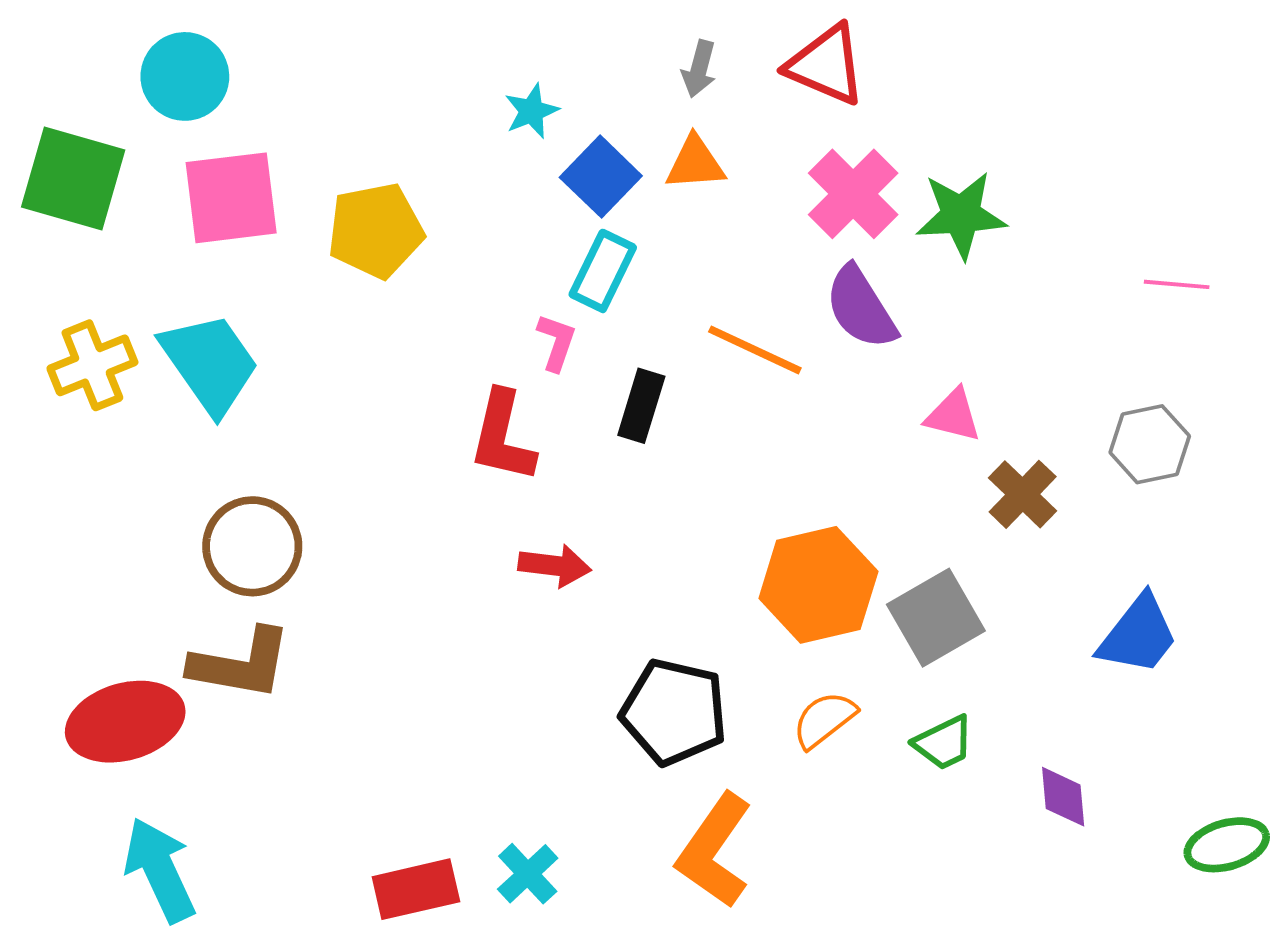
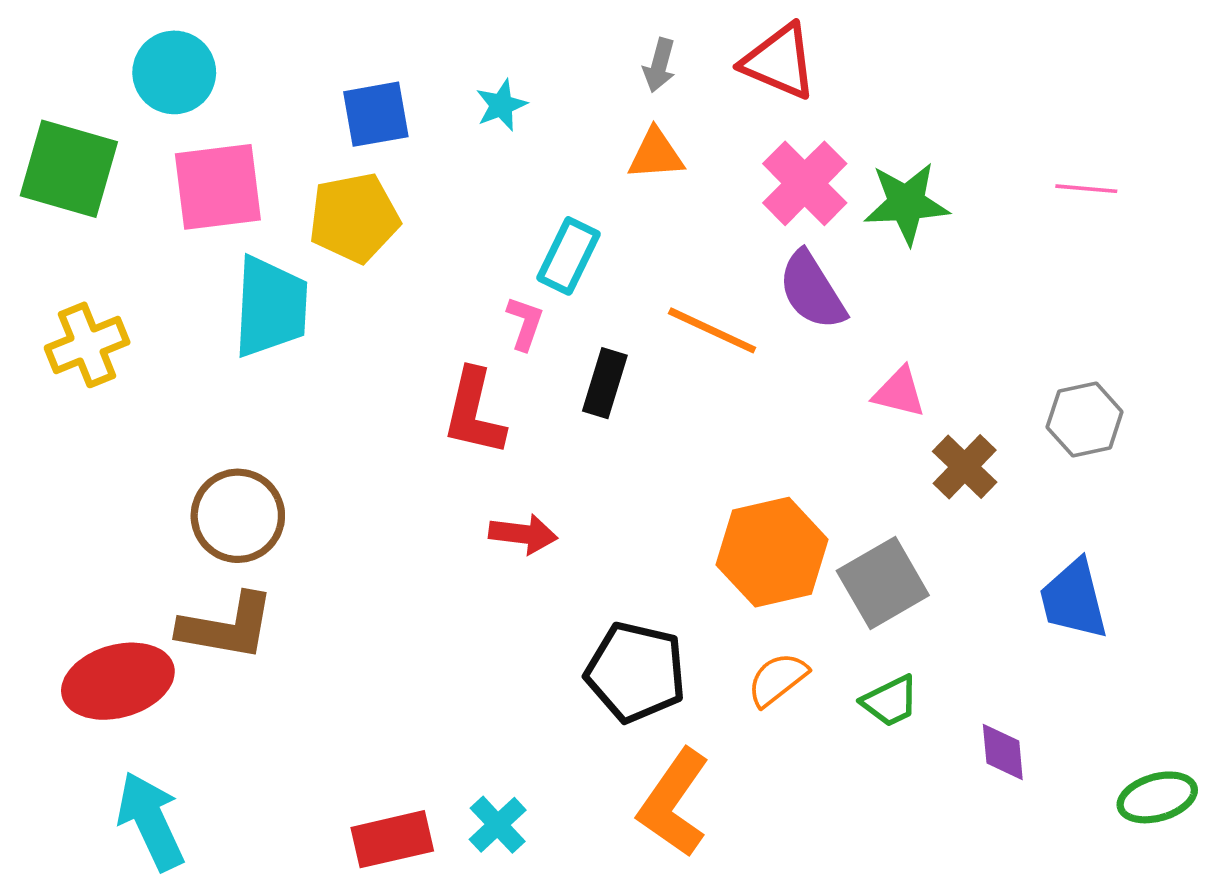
blue square: (601, 177) -> (376, 114), moved, turned 36
pink line: (1177, 284) -> (1086, 189), moved
cyan trapezoid: (210, 363) -> (271, 307), moved, turned 38
blue trapezoid: (1138, 635) -> (1074, 599), turned 128

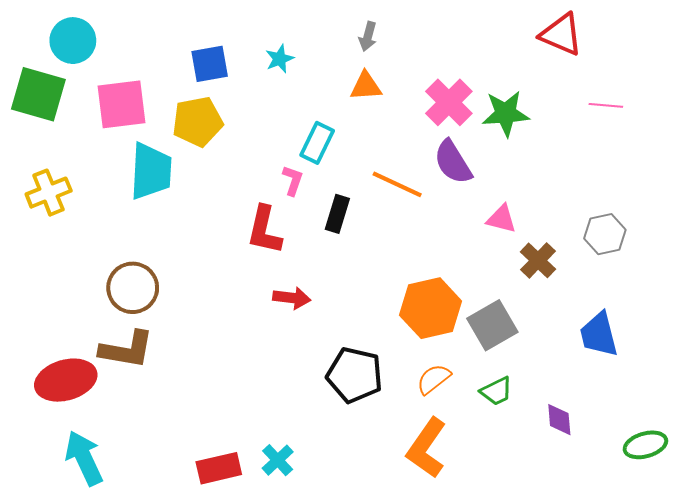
red triangle: (779, 62) -> (561, 34), moved
cyan circle: (174, 72) -> (73, 41), moved
orange L-shape: (674, 803) -> (427, 448), moved

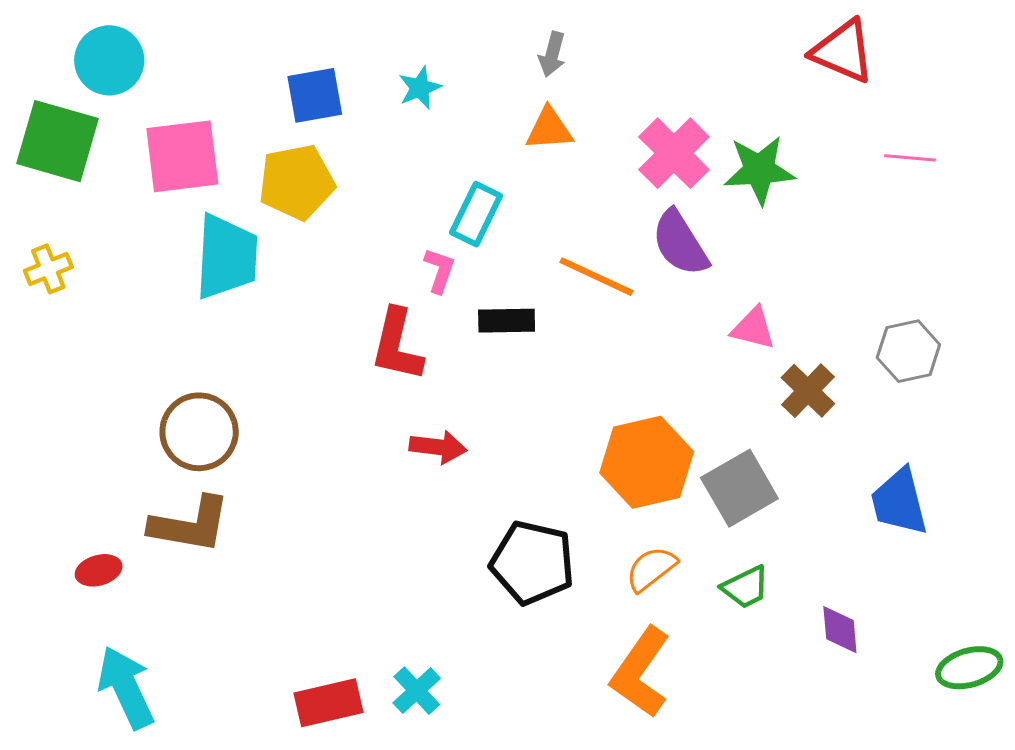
yellow cross: (49, 193) -> (48, 269), moved, size x0.7
black rectangle: (337, 214) -> (507, 321), turned 72
red ellipse: (66, 380) -> (99, 570), size x0.5

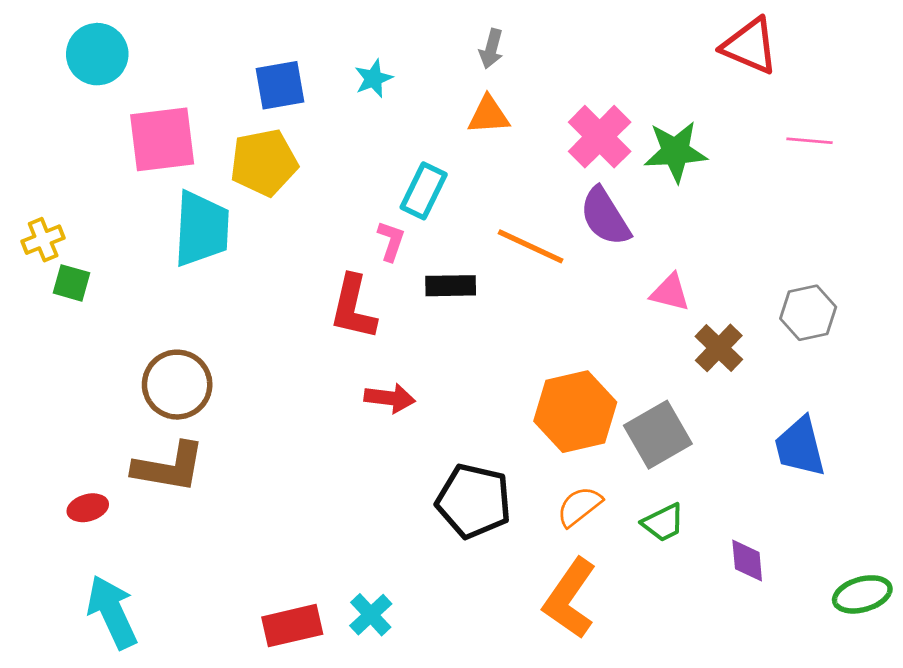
green square: (57, 141) -> (71, 283), moved, size x0.5

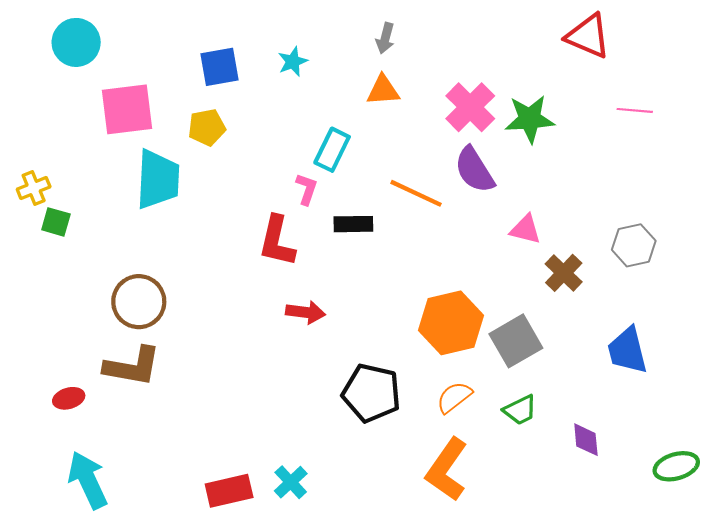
yellow pentagon: (264, 162) -> (207, 127), size x0.7

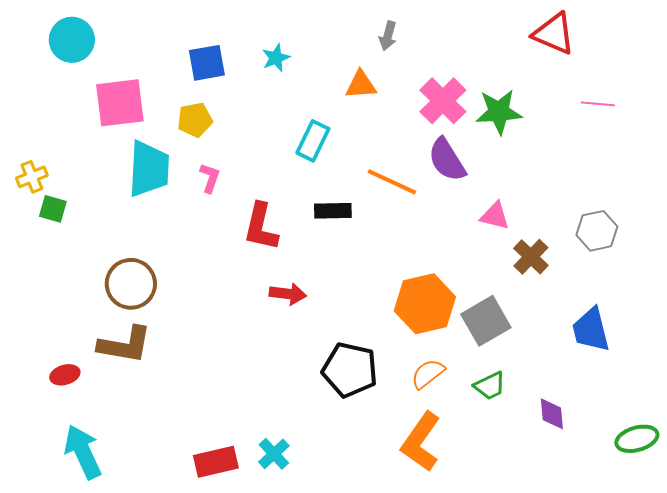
gray arrow: (385, 38) -> (388, 36), moved
pink L-shape: (307, 189) -> (210, 178), moved

